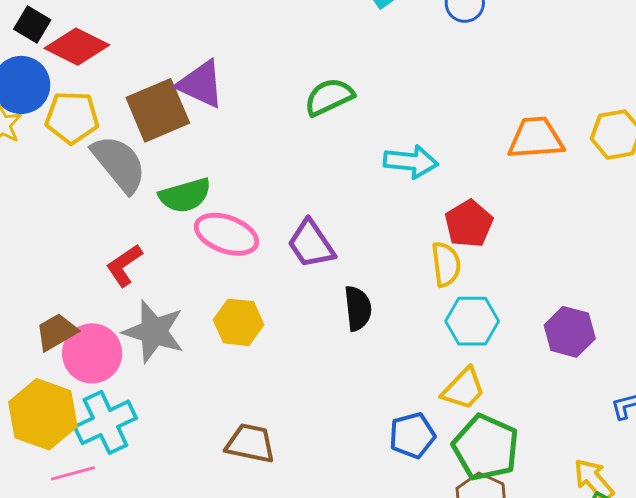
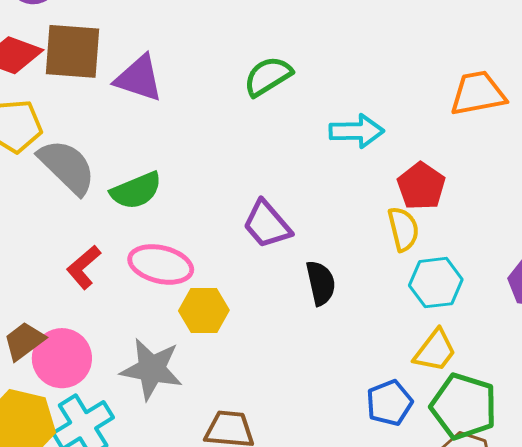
brown square: (158, 110) -> (73, 51), moved, turned 34
pink ellipse: (227, 234) -> (161, 264), moved
gray star: (154, 332) -> (152, 369), moved

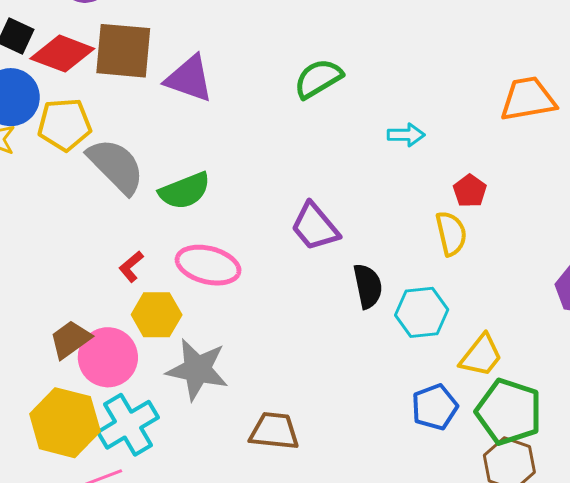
cyan arrow: (357, 131) -> (406, 135), size x0.7
red pentagon: (421, 186) -> (470, 191), size x0.7
red L-shape: (84, 267) -> (131, 267), size x0.7
cyan hexagon: (436, 283) -> (422, 312), moved
yellow hexagon: (204, 310) -> (157, 315), moved

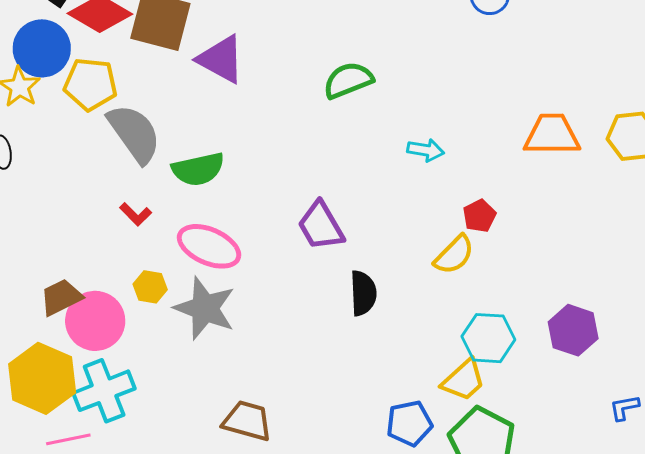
yellow semicircle: (451, 233) -> (454, 255), turned 48
red L-shape: (131, 267) -> (136, 214), moved, turned -104
cyan hexagon: (422, 312) -> (488, 338), moved
yellow hexagon: (157, 315) -> (150, 287), size x0.7
gray star: (197, 369) -> (205, 308), moved

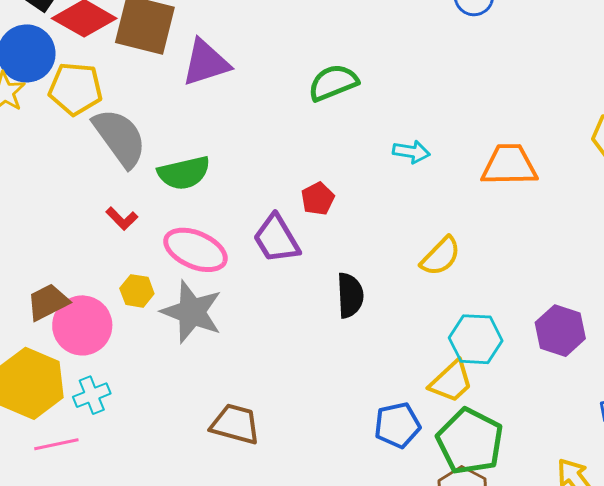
purple triangle: (221, 59) -> (206, 63), turned -46
orange trapezoid: (552, 135) -> (509, 165), moved
red pentagon: (479, 216) -> (318, 199), moved
purple trapezoid: (321, 226) -> (276, 239), moved
cyan cross: (104, 391) -> (92, 395), size x0.6

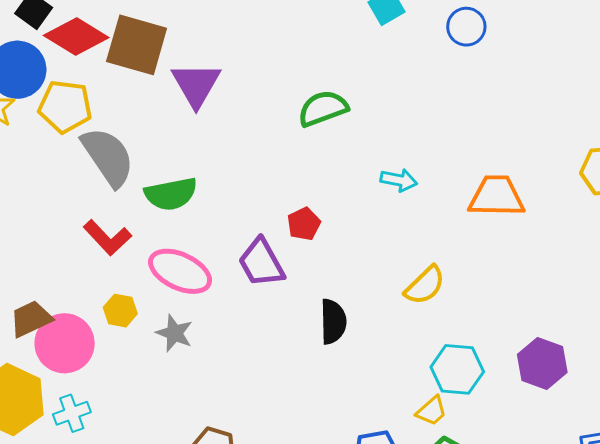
purple triangle: (206, 63) -> (196, 85), turned -44
red L-shape: (122, 219) -> (107, 238), size x1.5
gray star: (192, 312) -> (174, 333), size x0.6
yellow trapezoid: (451, 381) -> (432, 411), size x0.7

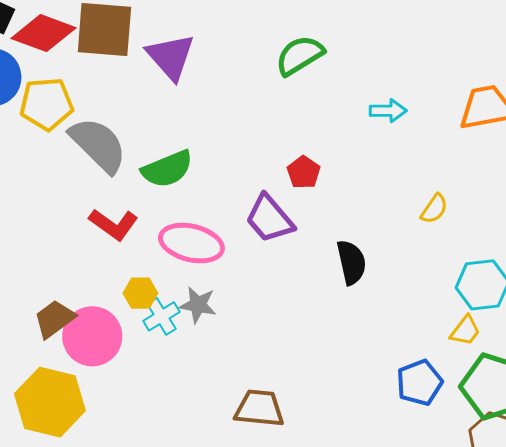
yellow semicircle: (425, 285) -> (434, 209), size x0.7
cyan cross: (72, 413) -> (161, 316), moved

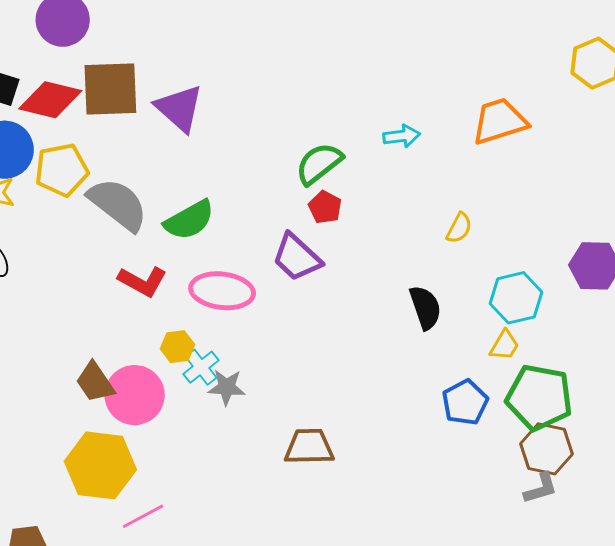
green semicircle: (300, 55) -> (319, 164), moved
black semicircle: (351, 262) -> (425, 307), moved
gray star: (198, 305) -> (227, 387), moved
brown trapezoid: (54, 319) -> (95, 382), turned -81

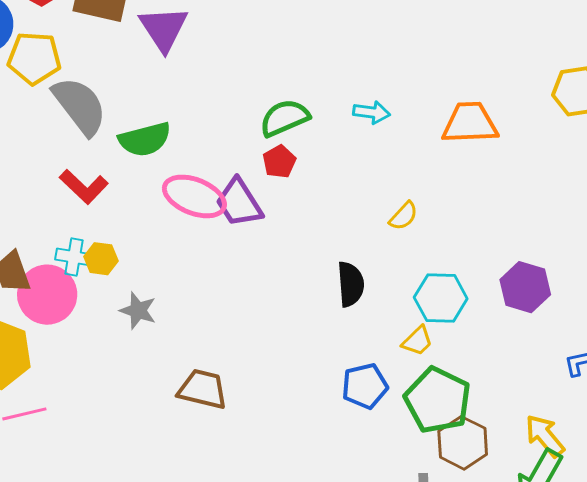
pink ellipse: (222, 291) -> (194, 196), moved
cyan cross: (201, 367) -> (74, 257), moved, turned 33
brown hexagon: (547, 449) -> (463, 443), moved

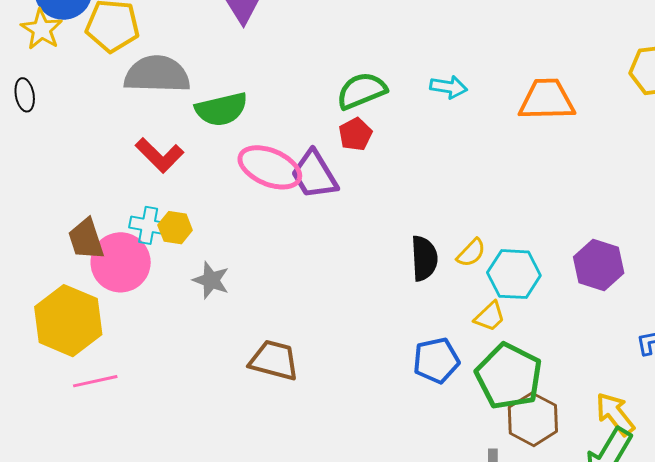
gray semicircle: (80, 106) -> (157, 74), turned -52
yellow semicircle: (404, 216) -> (471, 253), moved

